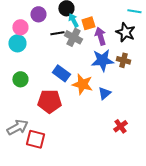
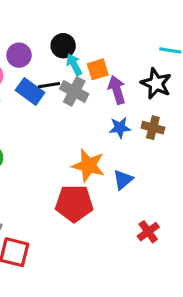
blue star: (102, 60) -> (120, 128), size x0.6
blue rectangle: (61, 73) -> (30, 91), moved
red pentagon: (49, 101) -> (74, 203), moved

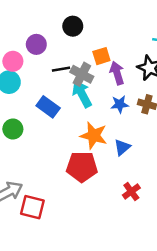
black circle: (63, 46) -> (73, 26), moved
cyan arrow: (74, 65) -> (82, 94), moved, size x1.5
blue rectangle: (30, 91) -> (48, 107), moved
red cross: (148, 232) -> (131, 191), moved

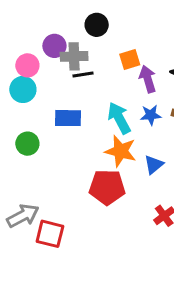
gray cross: (82, 74) -> (74, 56), moved, turned -30
cyan arrow: (82, 94) -> (119, 118), moved
blue rectangle: (48, 107) -> (68, 118), turned -35

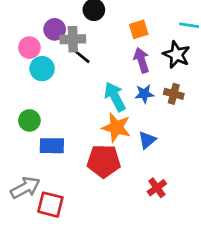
orange square: (130, 59) -> (139, 29), moved
black line: (83, 74) -> (81, 56), turned 48
cyan circle: (23, 89) -> (42, 69), moved
blue rectangle: (68, 118) -> (52, 146), moved

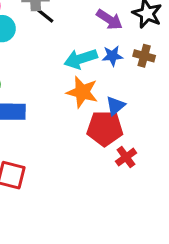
purple arrow: (142, 60) -> (109, 20), turned 140
cyan arrow: (115, 97) -> (81, 59), turned -80
red pentagon: (104, 161) -> (105, 128), moved

